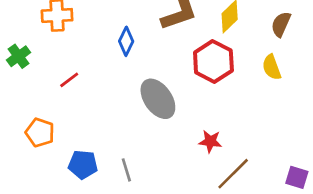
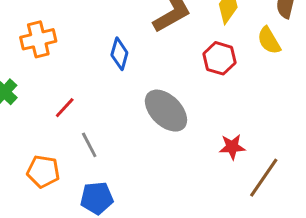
red hexagon: (213, 61) -> (219, 58), size x0.7
yellow semicircle: (272, 67) -> (269, 40), moved
gray line: (126, 170) -> (89, 145), moved

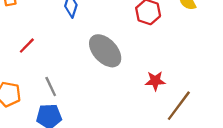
gray line: (89, 145) -> (51, 86), moved

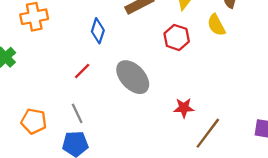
red line: (27, 46) -> (82, 71), moved

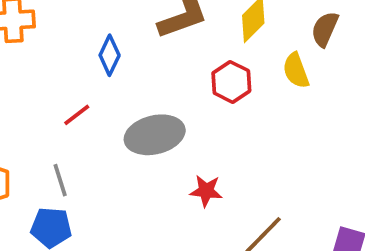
gray ellipse: (133, 77) -> (155, 135), turned -68
red star: (184, 108) -> (206, 191), moved

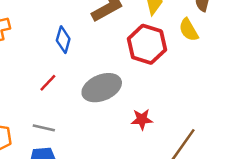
red hexagon: (231, 82) -> (147, 44), size x1.4
gray line: (60, 180) -> (44, 128), turned -50

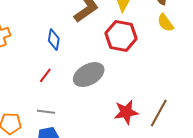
yellow semicircle: (189, 30) -> (165, 23), moved
red star: (142, 119) -> (126, 112), moved, size x1.4

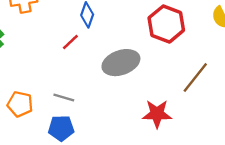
red line: (45, 75) -> (70, 42), moved
brown line: (159, 113) -> (195, 78), moved

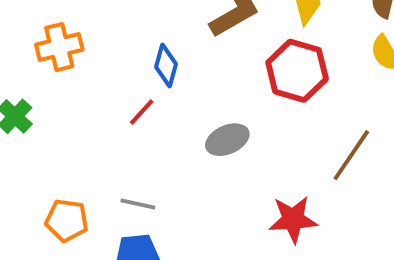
gray ellipse: (121, 63) -> (227, 140), size x0.7

